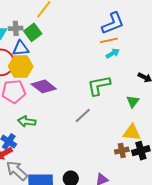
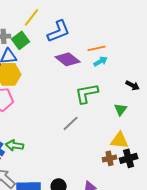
blue L-shape: (113, 23) -> (59, 31), moved
purple diamond: (44, 86) -> (68, 59), moved
green arrow: (27, 121) -> (15, 145), moved

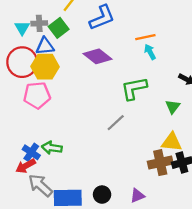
purple diamond: (68, 59) -> (97, 56), moved
cyan arrow: (101, 61) -> (150, 52), turned -88
brown cross: (110, 158) -> (160, 163), size x1.5

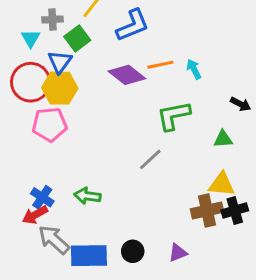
gray cross: (39, 23) -> (52, 19), moved
orange line: (145, 37) -> (160, 65), moved
blue triangle: (45, 46) -> (60, 62), turned -48
green triangle: (173, 107) -> (223, 139), turned 49
green arrow: (52, 148) -> (87, 196), moved

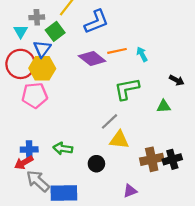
yellow triangle: (222, 184) -> (119, 140), moved
blue cross: (42, 197) -> (29, 150), turned -35
black circle: (133, 251) -> (96, 164), moved

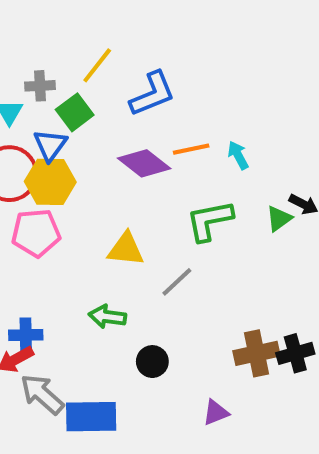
green triangle: (164, 106) -> (279, 219), moved, turned -32
yellow triangle: (119, 140) -> (126, 249), moved
green arrow: (63, 149) -> (107, 317), moved

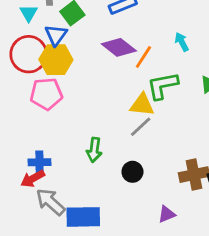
orange line: (191, 149) -> (143, 57), moved, turned -45
yellow triangle: (126, 249) -> (142, 105), moved
green arrow: (107, 317) -> (94, 150), turned -90
black circle: (152, 362) -> (132, 172), moved

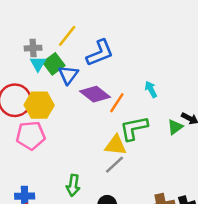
cyan triangle: (29, 13) -> (38, 64), moved
blue triangle: (56, 35) -> (68, 75), moved

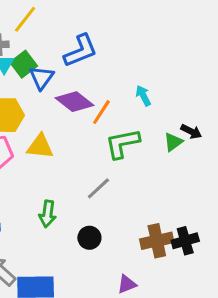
yellow line: (67, 36) -> (25, 19), moved
yellow triangle: (116, 145) -> (40, 146), moved

